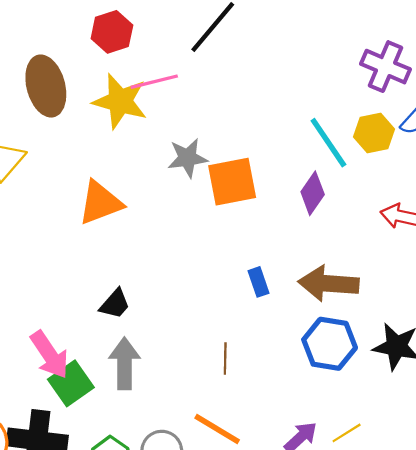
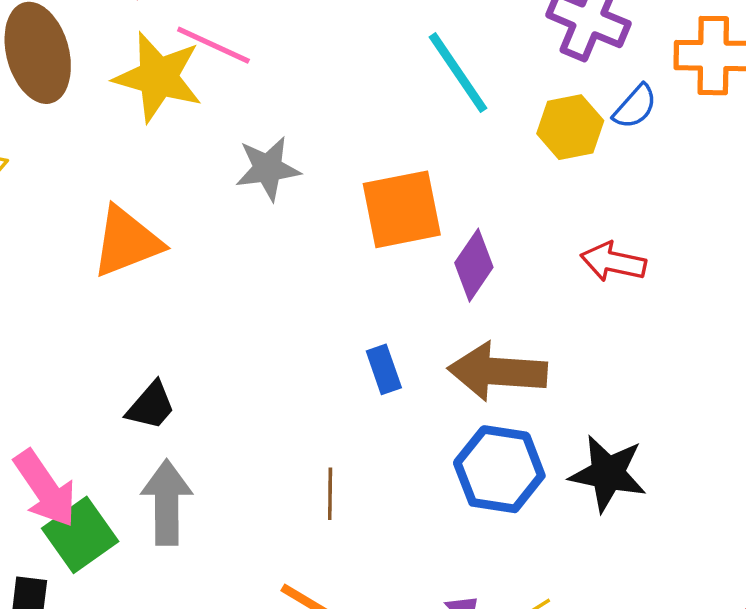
pink line: (154, 82) -> (213, 45), turned 39
cyan line: (328, 143) -> (458, 73), moved
orange square: (232, 182) -> (402, 209), moved
purple diamond: (313, 193) -> (474, 265), moved

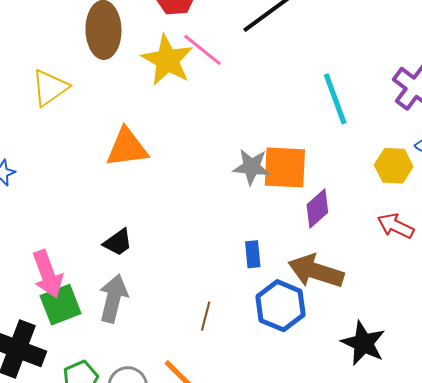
yellow hexagon: (570, 127) -> (394, 166), moved
gray star: (268, 169) -> (251, 167), moved
blue hexagon: (499, 469) -> (281, 306), moved

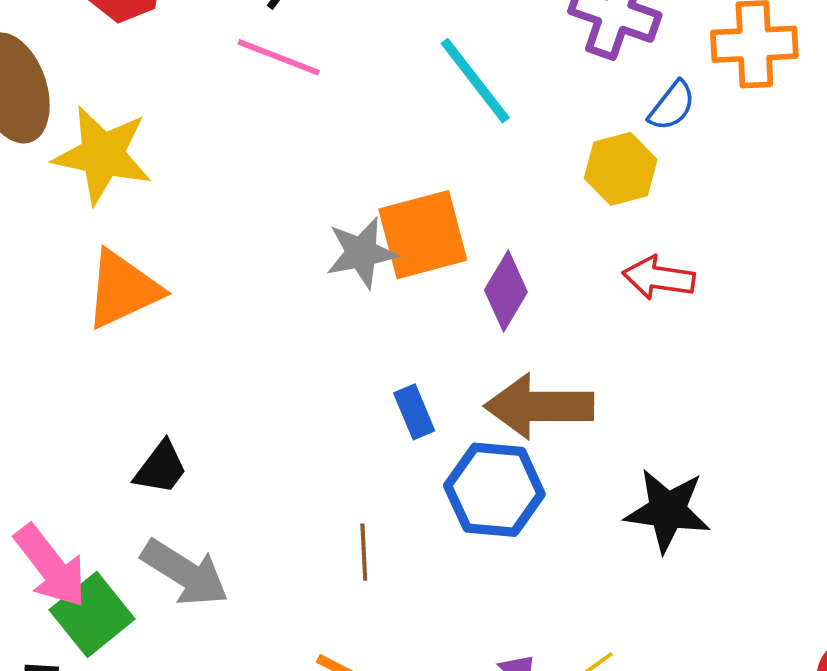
pink line: (202, 50) -> (279, 57), moved
yellow star: (167, 60) -> (103, 155), moved
gray arrow: (113, 298) -> (185, 573), turned 126

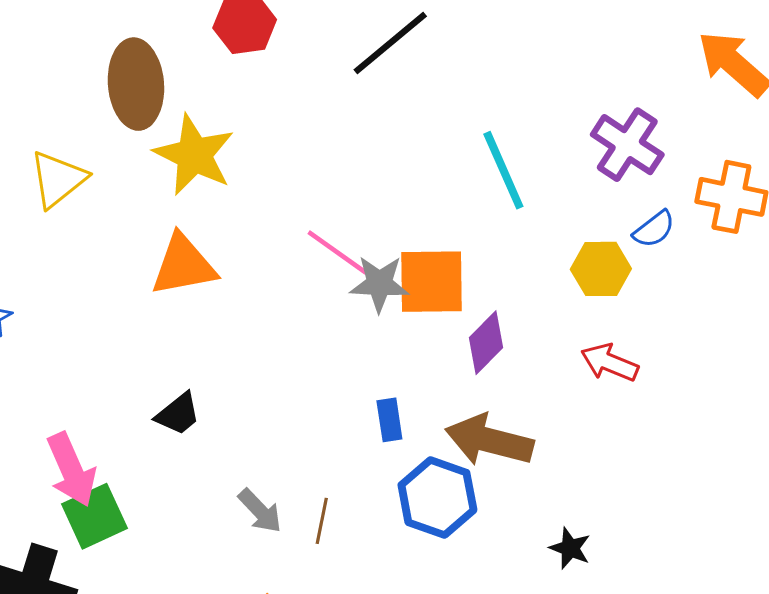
pink line: (279, 57) -> (337, 252), moved
black star: (667, 511) -> (570, 548), size x0.6
gray arrow: (185, 573) -> (260, 511), moved, size x0.7

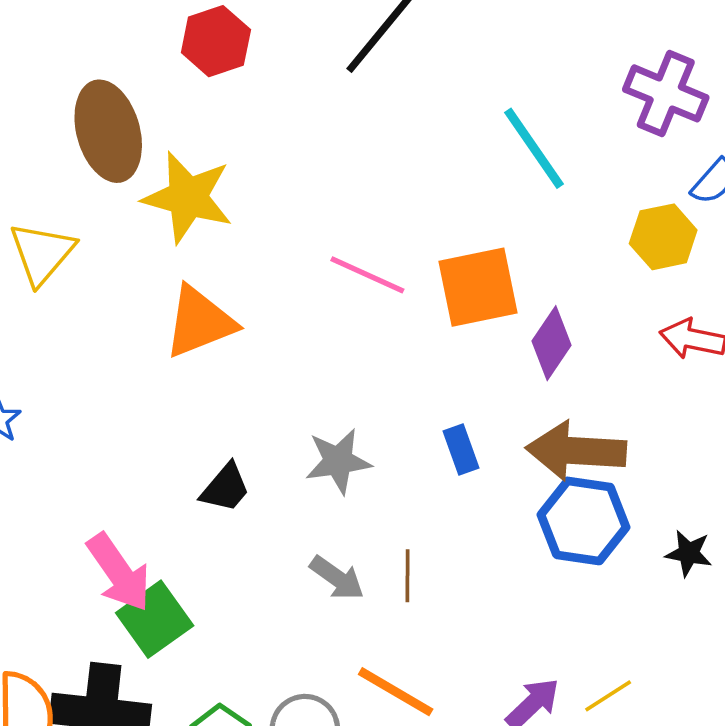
gray star: (379, 284) -> (338, 461), moved
blue hexagon: (437, 497) -> (583, 521), moved

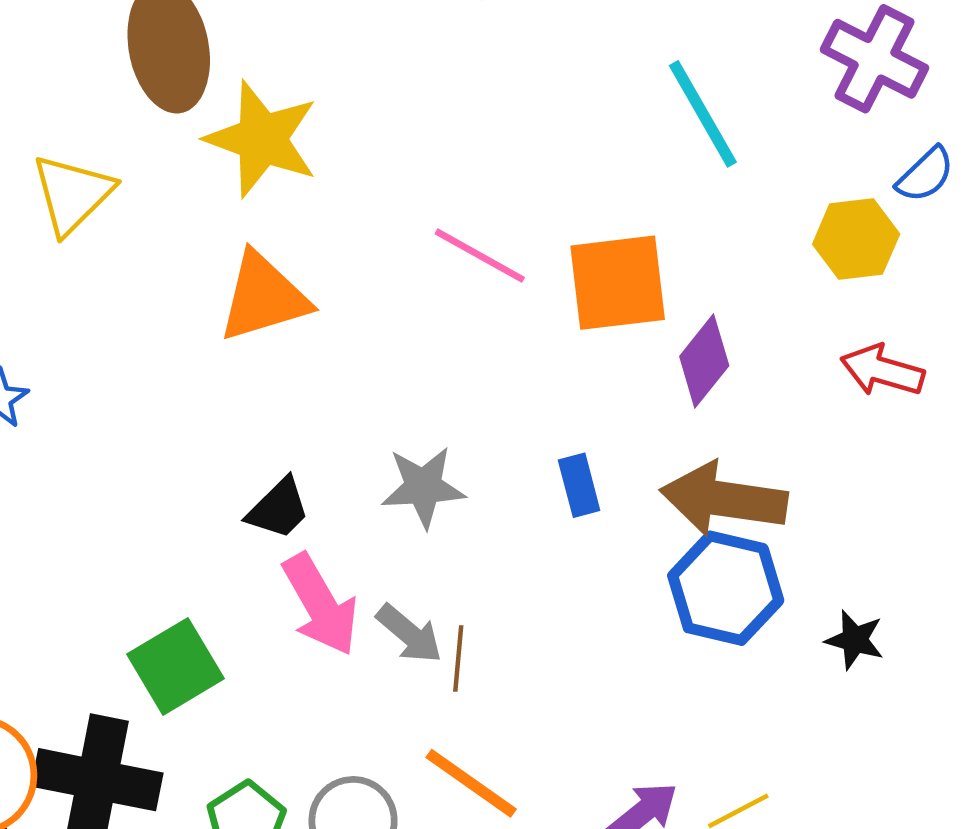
pink arrow: (119, 572) -> (320, 605), moved
brown line: (407, 576) -> (458, 658), moved

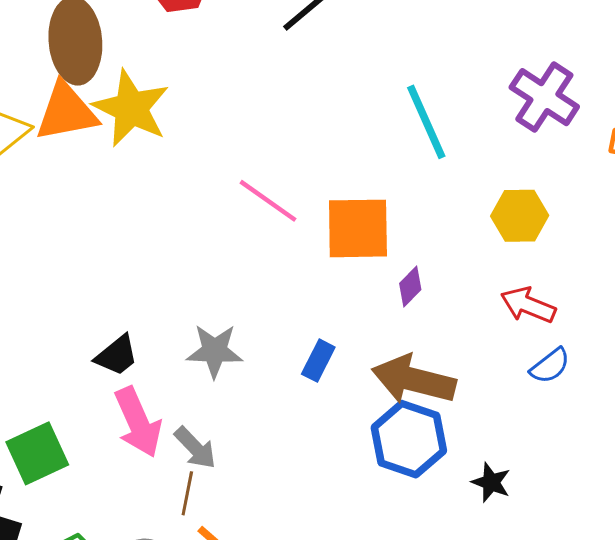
blue semicircle: (925, 175) -> (550, 366), moved
orange triangle: (264, 297) -> (66, 112), moved
purple diamond: (704, 361) -> (410, 286), size x0.7
blue rectangle: (579, 485) -> (318, 361), turned 36
brown line: (458, 658) -> (187, 493), moved

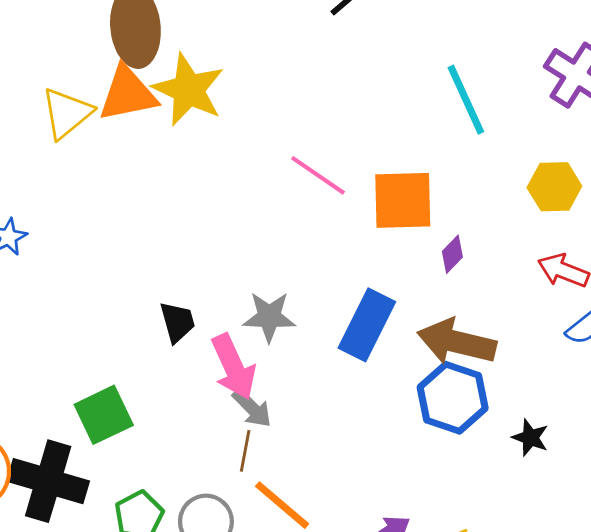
black trapezoid: (117, 355) -> (177, 322), turned -66
blue rectangle: (318, 361) -> (367, 325), size x1.8
pink arrow: (138, 422) -> (233, 367), moved

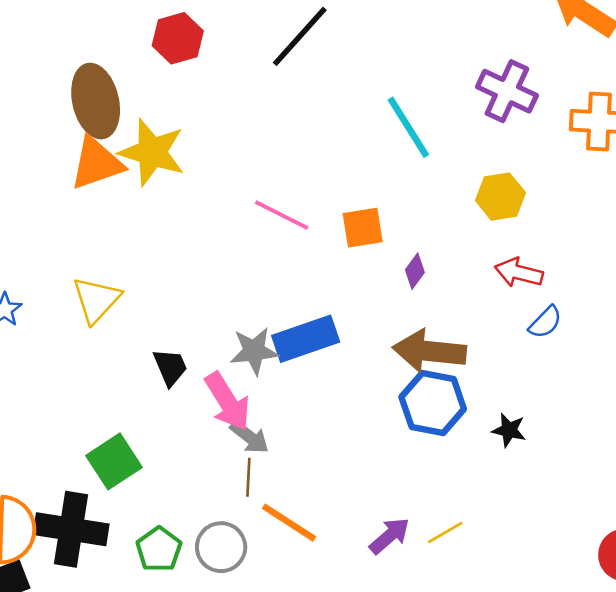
yellow triangle: (67, 113) -> (96, 300), moved
orange square: (403, 200) -> (363, 228), size x0.7
blue rectangle: (367, 325) -> (306, 339), moved, turned 52

